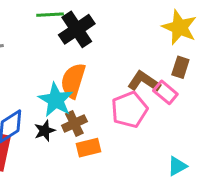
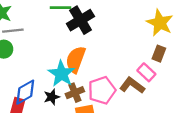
brown L-shape: (144, 82) -> (132, 85), moved
pink pentagon: (129, 110) -> (102, 90), moved

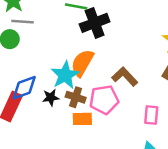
pink rectangle: (146, 72) -> (151, 115), moved, turned 42
brown L-shape: (132, 85) -> (125, 77), moved
brown cross: (75, 93) -> (76, 97), turned 30

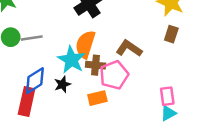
gray line: (22, 22) -> (32, 38), moved
brown cross: (76, 97) -> (96, 65), moved
pink rectangle: (151, 115) -> (167, 96), moved

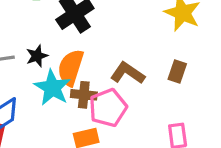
brown rectangle: (171, 34) -> (177, 71), moved
black star: (62, 84) -> (37, 56), moved

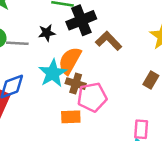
black star: (37, 56) -> (47, 33), moved
brown L-shape: (128, 73) -> (109, 41), moved

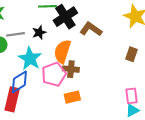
gray line: (17, 43) -> (15, 34), moved
cyan star: (53, 73) -> (30, 59), moved
pink pentagon: (92, 97) -> (54, 74), moved

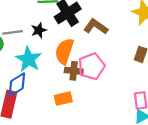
pink pentagon: (54, 74) -> (92, 66), moved
orange rectangle: (72, 97) -> (63, 99), moved

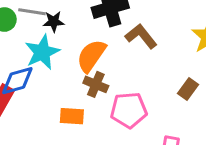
black star: (39, 30) -> (54, 22), moved
pink pentagon: (92, 66) -> (129, 110), moved

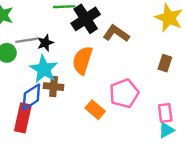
brown cross: (96, 84) -> (54, 87), moved
orange rectangle: (72, 116) -> (95, 110), moved, turned 54

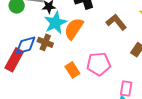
brown L-shape: (116, 33) -> (116, 22), moved
cyan star: (44, 69) -> (55, 23), moved

